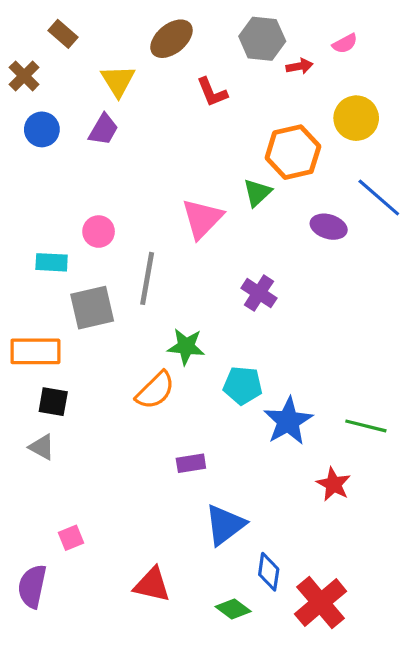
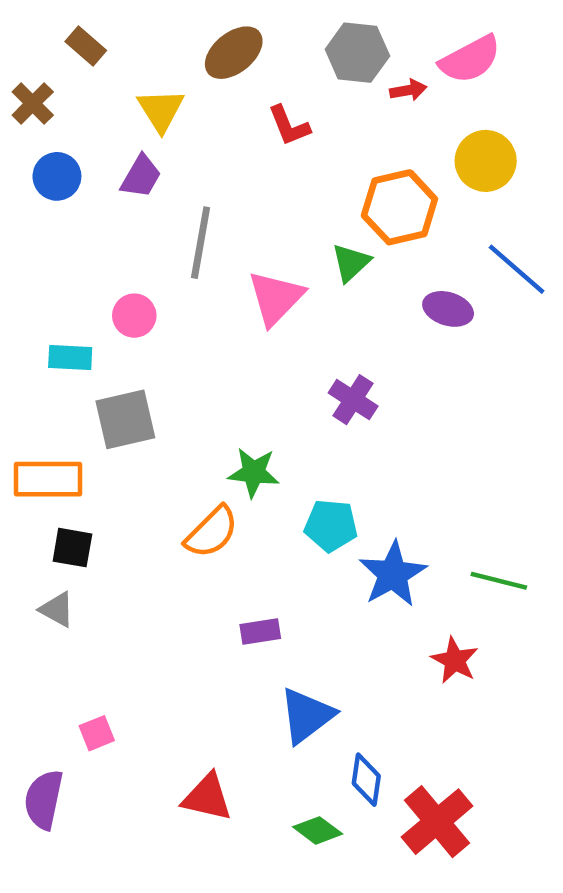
pink semicircle: (345, 44) -> (470, 59), size x1.8
gray line: (147, 278) -> (201, 243), moved

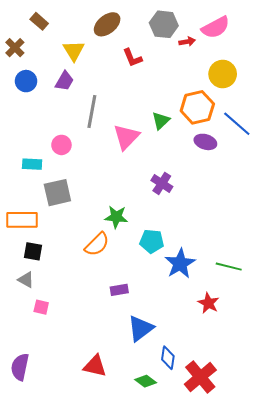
orange hexagon: (399, 207) -> (197, 107), moved
pink square: (97, 733) -> (41, 307), moved, turned 35

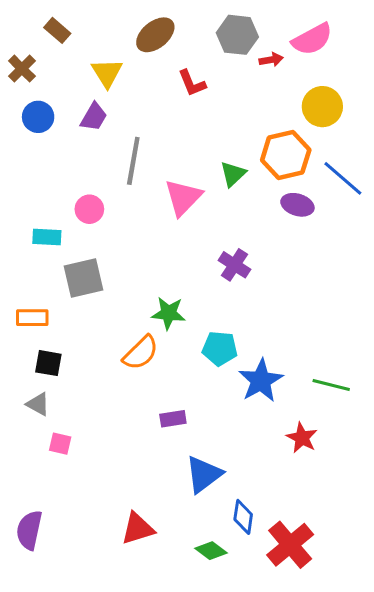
orange rectangle: (22, 220) -> (32, 318), size x0.7
red triangle: (95, 366) -> (138, 529), turned -30

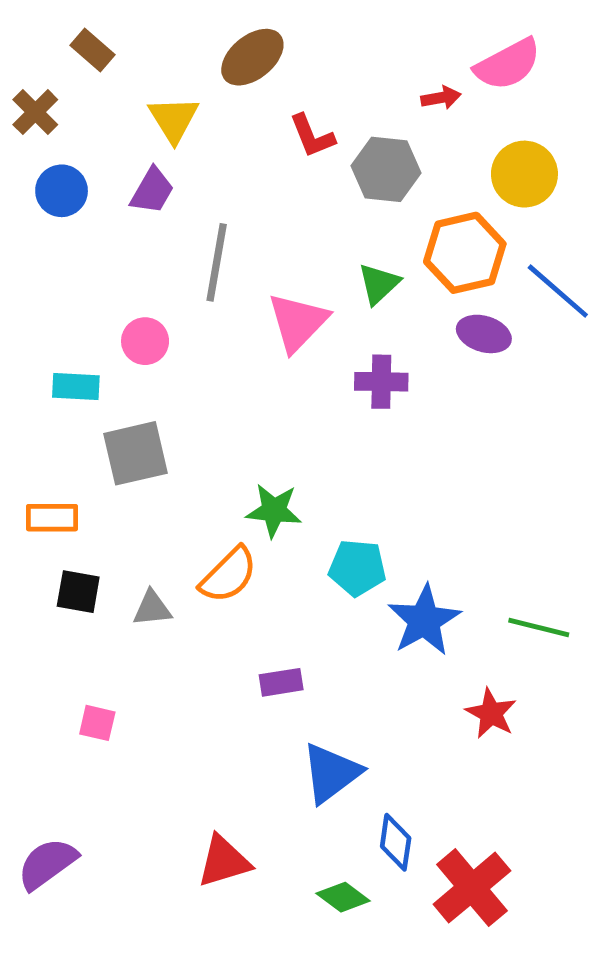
gray hexagon: (237, 35) -> (386, 169), moved
purple cross: (234, 265) -> (381, 382), moved, turned -32
gray triangle: (38, 404) -> (152, 608), moved, turned -35
purple semicircle: (29, 530) -> (47, 864), turned 42

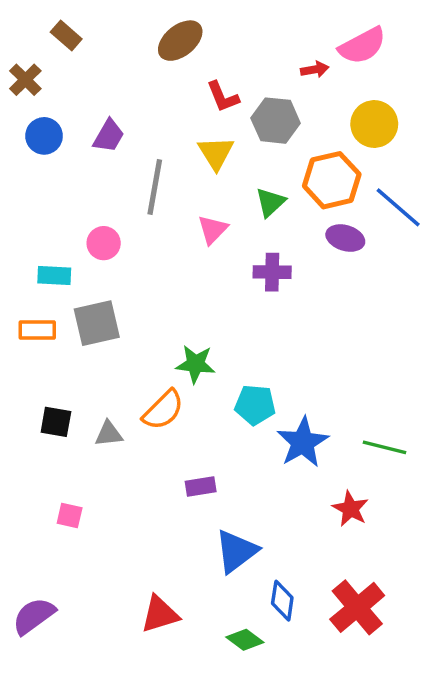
yellow triangle: (174, 119) -> (216, 153), moved
pink triangle: (298, 322) -> (213, 230), size x0.7
orange rectangle: (52, 518) -> (37, 330), moved
red cross: (472, 888) -> (357, 607), moved

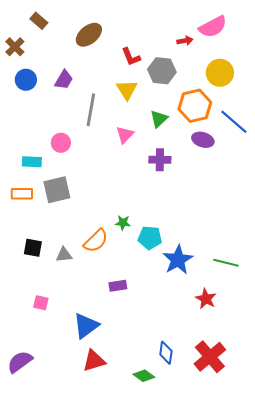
brown ellipse: (180, 41) -> (89, 35), moved
green star: (196, 364) -> (123, 223), moved, size x0.7
blue triangle: (236, 551) -> (86, 326), moved

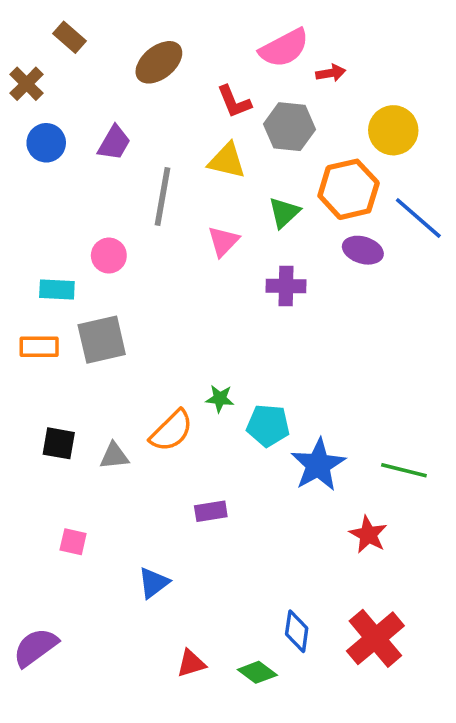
pink semicircle: (213, 27) -> (284, 48), moved
yellow triangle: (127, 90) -> (227, 161), turned -45
blue triangle: (86, 326) -> (154, 583), size x0.7
red triangle: (94, 361) -> (191, 663), moved, size x0.7

